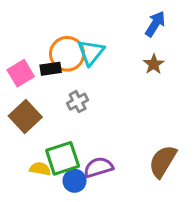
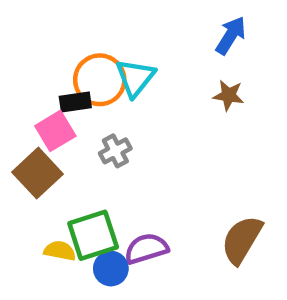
brown star: (154, 64) -> (229, 95), turned -30
pink square: (21, 73) -> (55, 131), moved

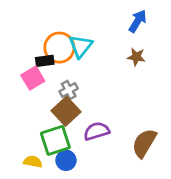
brown square: (38, 173) -> (66, 111), moved
purple semicircle: (146, 249) -> (96, 131), moved
yellow semicircle: (60, 251) -> (33, 162), moved

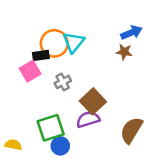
blue arrow: (138, 21) -> (131, 33), moved, turned 35
brown square: (66, 111) -> (93, 101), moved
yellow semicircle: (33, 162) -> (13, 145), moved

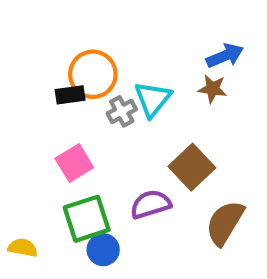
cyan triangle: (74, 42) -> (153, 99), moved
pink square: (30, 71) -> (74, 163), moved
gray cross: (63, 82) -> (122, 111), moved
brown square: (93, 101) -> (192, 167), moved

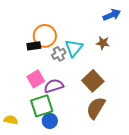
blue arrow: (225, 56) -> (112, 15), moved
purple semicircle: (151, 204) -> (54, 86), moved
brown semicircle: (225, 223) -> (96, 108), moved

